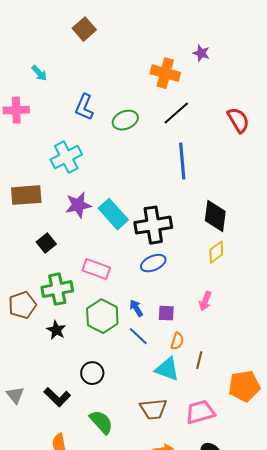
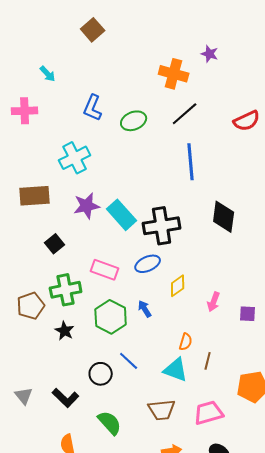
red semicircle: (238, 120) -> (247, 121), turned 96
yellow diamond: (216, 252) -> (178, 286), moved
blue ellipse: (153, 263) -> (148, 264), moved
purple square: (166, 313) -> (248, 314), moved
blue line: (138, 336) -> (129, 361), moved

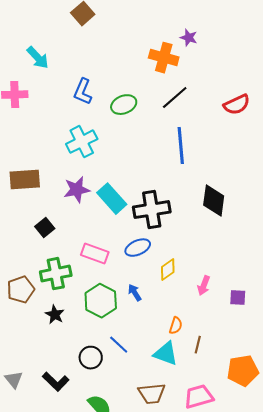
purple star: (210, 54) -> (189, 38), moved
cyan arrow: (48, 74) -> (38, 58), size x1.4
cyan cross: (75, 158) -> (82, 142), moved

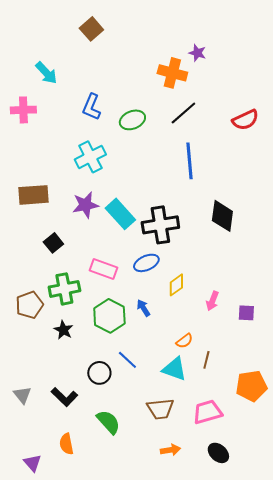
orange semicircle: (176, 326) -> (184, 341), turned 36

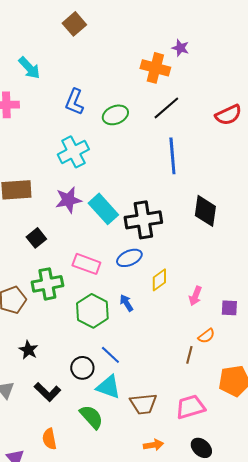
black star: (63, 330) -> (28, 350), moved
orange semicircle: (184, 341) -> (206, 336), moved
cyan triangle: (174, 369) -> (108, 387), moved

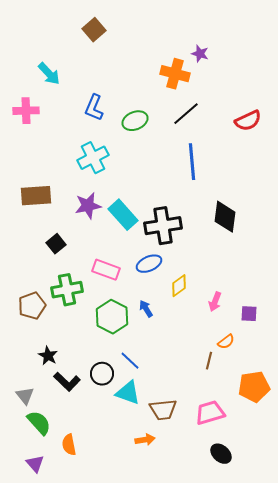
black L-shape: (47, 392) -> (67, 382), moved
green semicircle: (91, 417) -> (39, 423), moved
orange arrow: (153, 445) -> (145, 440), moved

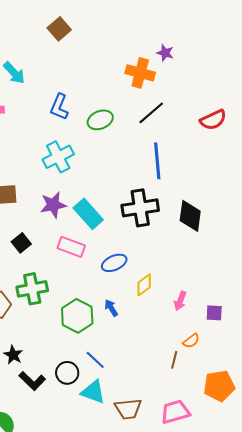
black cross: (163, 226) -> (140, 208), moved
pink rectangle: (106, 270) -> (71, 247), moved

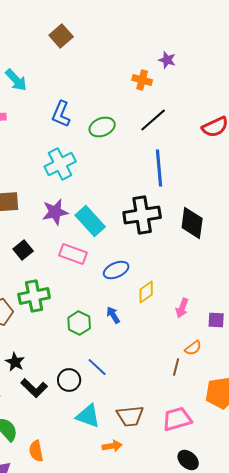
orange cross: (140, 73) -> (142, 80), size x0.7
green hexagon: (77, 316) -> (79, 323), size x0.7
cyan triangle: (93, 392) -> (88, 416), moved

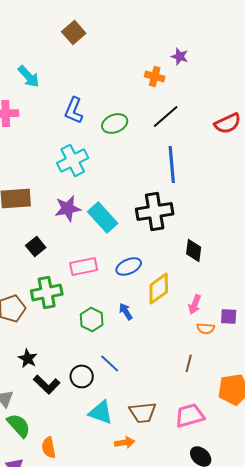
black diamond: (192, 223) -> (194, 250), moved, size x0.7
pink rectangle: (73, 254) -> (84, 266), moved, turned -32
yellow diamond: (146, 292) -> (159, 288), size x1.4
orange semicircle: (193, 348) -> (206, 328), moved, turned 42

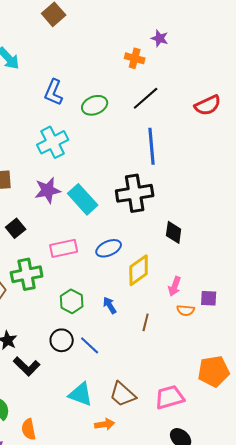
blue arrow: (126, 311) -> (110, 305), moved
brown line: (189, 363) -> (146, 322), moved
black circle: (82, 376) -> (62, 340), moved
brown trapezoid: (143, 412) -> (123, 394), turned 48

